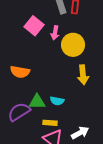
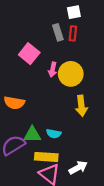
pink arrow: (55, 33) -> (53, 70), moved
yellow rectangle: (50, 123) -> (46, 157), size x1.5

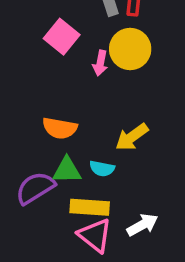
yellow circle: (71, 74) -> (130, 49), moved
orange semicircle: (14, 103) -> (60, 128), moved
yellow arrow: (81, 106) -> (132, 137), moved, turned 60

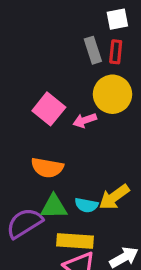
pink square: (62, 37) -> (49, 109), moved
pink arrow: (100, 63) -> (85, 120), moved, turned 60
yellow arrow: (132, 137) -> (114, 197), moved

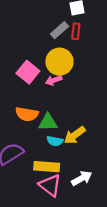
gray rectangle: (93, 50) -> (59, 30), turned 66
yellow circle: (112, 94) -> (59, 62), moved
green triangle: (54, 207) -> (48, 122), moved

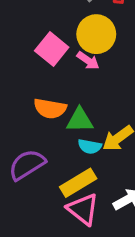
pink arrow: (54, 80) -> (88, 61), turned -126
yellow rectangle: (47, 167) -> (78, 183), turned -35

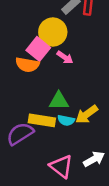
yellow circle: (96, 34) -> (53, 32), moved
orange semicircle: (50, 108) -> (27, 65), moved
yellow rectangle: (78, 183) -> (42, 120), moved, turned 40

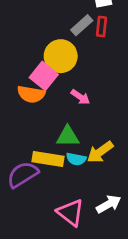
pink arrow: (65, 57) -> (80, 97), moved

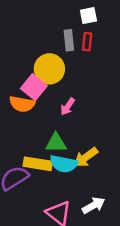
gray rectangle: (82, 25) -> (69, 40), turned -54
pink arrow: (80, 97) -> (68, 107), turned 90
cyan semicircle: (76, 159) -> (64, 164), size x1.5

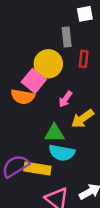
red rectangle: (87, 42) -> (84, 59), moved
yellow arrow: (86, 157) -> (82, 119), moved
yellow rectangle: (38, 164) -> (37, 169), moved

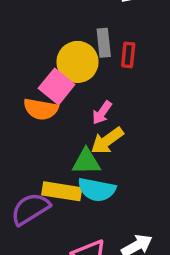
gray rectangle: (67, 37) -> (104, 43), moved
yellow arrow: (82, 119) -> (107, 141), moved
yellow rectangle: (37, 169) -> (62, 191), moved

